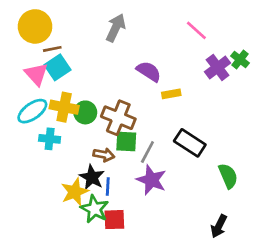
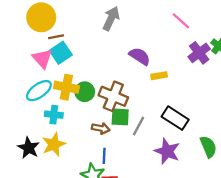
black star: (92, 177) -> (29, 148), moved
purple star: (151, 180) -> (167, 151), moved
yellow star: (75, 192) -> (54, 144), moved

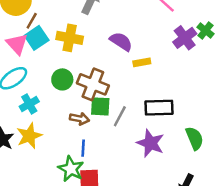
brown line: (56, 37) -> (32, 21), turned -49
yellow cross: (66, 87) -> (70, 38), moved
cyan cross: (54, 115) -> (29, 104), turned -36
black rectangle: (175, 118) -> (159, 108), turned -35

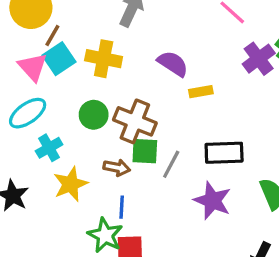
yellow star: (29, 136) -> (71, 184), moved

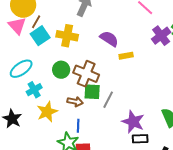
pink triangle: (33, 67) -> (17, 26), moved
black rectangle: (224, 153) -> (140, 139), moved, size x0.7

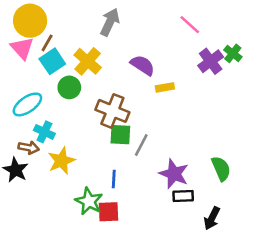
yellow cross: (67, 36) -> (88, 61), turned 30
green circle: (61, 70) -> (69, 87), moved
cyan cross: (34, 90) -> (44, 132), turned -35
brown arrow: (75, 102) -> (29, 148), moved
blue line: (78, 126) -> (114, 179), moved

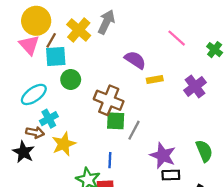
pink line: (190, 25) -> (177, 38), moved
cyan square: (52, 61) -> (56, 56), turned 30
yellow cross: (88, 61) -> (79, 30), moved
purple cross: (211, 61) -> (195, 86), moved
cyan cross: (44, 132) -> (49, 119), turned 36

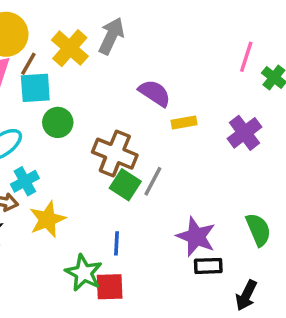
pink line: (177, 38) -> (246, 57), moved, turned 66
green square: (116, 121) -> (125, 185), turned 30
gray line: (134, 130) -> (153, 181), moved

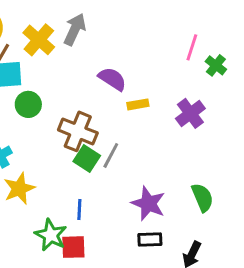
black rectangle: (208, 266) -> (150, 240), moved

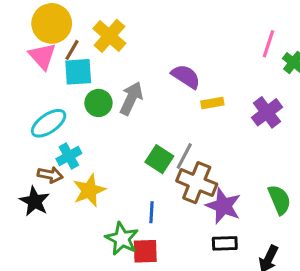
gray arrow: (75, 29) -> (131, 98), moved
brown cross: (78, 131) -> (197, 183), moved

